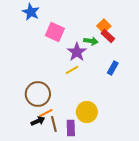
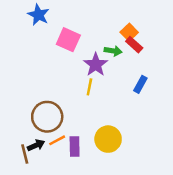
yellow line: (72, 70) -> (89, 87), turned -48
black arrow: (38, 121) -> (36, 145), moved
brown line: (54, 124) -> (25, 154), moved
purple rectangle: (71, 128) -> (75, 147), moved

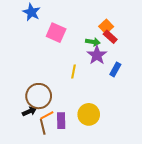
purple star: (96, 65) -> (97, 55), moved
black arrow: (36, 145) -> (29, 111), moved
brown line: (25, 154) -> (43, 127), moved

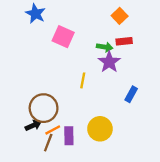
orange square: (106, 27) -> (120, 16), moved
red rectangle: (110, 37) -> (124, 41), turned -48
blue rectangle: (115, 69) -> (131, 94), moved
brown line: (43, 127) -> (48, 143), turned 35

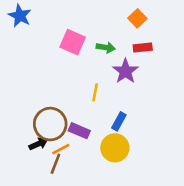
blue star: (35, 14) -> (20, 16), moved
green arrow: (105, 47) -> (106, 47), moved
blue rectangle: (131, 94) -> (119, 121), moved
purple rectangle: (69, 136) -> (79, 131), moved, turned -66

